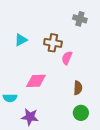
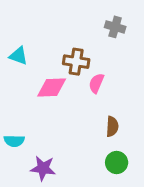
cyan triangle: (21, 40) -> (19, 56), moved, turned 48
pink diamond: (36, 81) -> (52, 88), moved

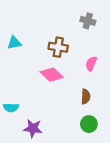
cyan triangle: (19, 56) -> (14, 43), turned -32
pink semicircle: (96, 83) -> (91, 64), moved
pink diamond: (52, 88) -> (52, 75), moved, turned 45

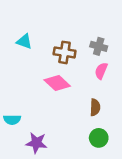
gray cross: (88, 21) -> (99, 46), moved
cyan triangle: (14, 43) -> (24, 41), moved, turned 32

